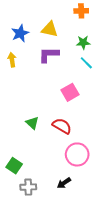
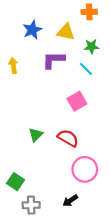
yellow triangle: (50, 29) -> (66, 32), moved
blue star: (20, 33) -> (32, 30), moved
cyan line: (86, 63) -> (86, 69), moved
green triangle: (32, 123) -> (36, 135), turned 32

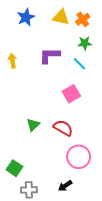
orange cross: (89, 12) -> (83, 19), moved, turned -32
blue star: (32, 30) -> (26, 17), moved
yellow triangle: (66, 32) -> (61, 17), moved

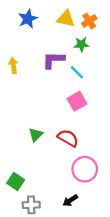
green star: (85, 43) -> (81, 44), moved
cyan line: (80, 64) -> (77, 72), moved

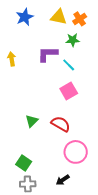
green square: (16, 181) -> (24, 163), moved

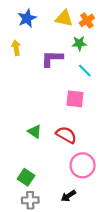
yellow arrow: (12, 59) -> (16, 48), moved
cyan line: (69, 65) -> (85, 71), moved
pink square: (69, 91) -> (75, 99), turned 36
green triangle: (32, 121) -> (35, 132), turned -40

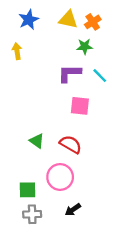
purple L-shape: (52, 59) -> (69, 73), moved
cyan line: (85, 71) -> (100, 76), moved
pink circle: (83, 165) -> (60, 177), moved
green square: (26, 177) -> (27, 190), turned -35

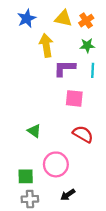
green star: (85, 46) -> (87, 45), moved
yellow arrow: (17, 51) -> (46, 45), moved, size x1.5
cyan line: (100, 76) -> (93, 70), turned 48
red semicircle: (71, 144) -> (83, 134), moved

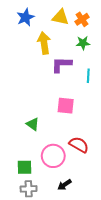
cyan line: (93, 70) -> (88, 76), moved
pink square: (74, 98) -> (66, 106), moved
red semicircle: (83, 134) -> (79, 145), moved

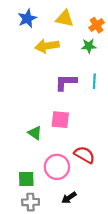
orange cross: (82, 19) -> (97, 25), moved
yellow arrow: (44, 43) -> (47, 46), turned -90
purple L-shape: (61, 65) -> (66, 82), moved
pink square: (66, 106) -> (60, 120), moved

